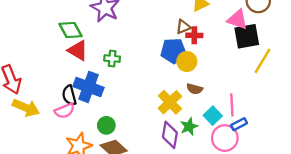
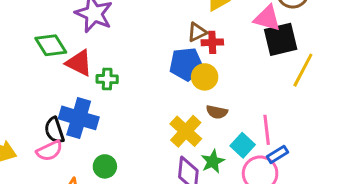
red triangle: (78, 50) -> (79, 63), moved

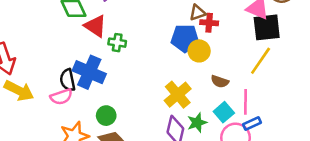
yellow line: (303, 70) -> (261, 61), moved
brown semicircle: (217, 112) -> (220, 82), moved

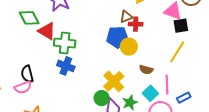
black square: (267, 27) -> (181, 26), size x0.7
green cross: (117, 43) -> (65, 43), size x1.5
blue cross: (89, 72) -> (66, 66), moved, size x0.7
green circle: (106, 116) -> (102, 98), moved
blue rectangle: (252, 124) -> (184, 98), moved

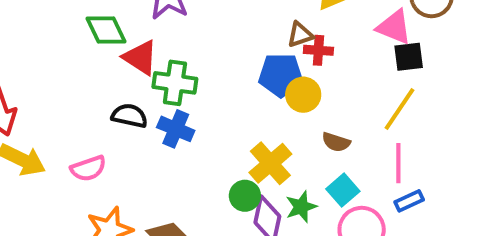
black semicircle: (27, 74) -> (129, 116), moved, turned 114
pink line: (167, 85) -> (398, 163), moved

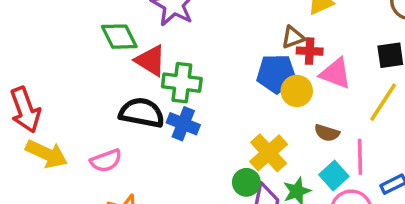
pink triangle: (394, 27) -> (336, 73), moved
black semicircle: (129, 116) -> (142, 113), size x1.4
pink line: (398, 163) -> (360, 157), moved

